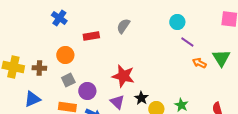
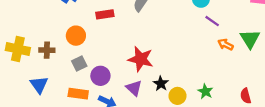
blue triangle: (32, 99) -> (39, 85), turned -42

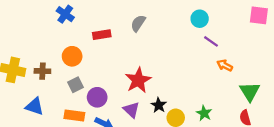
green triangle: (250, 39) -> (250, 92), moved
red star: (141, 59) -> (138, 80), turned 30
blue triangle: (39, 85) -> (35, 106), turned -36

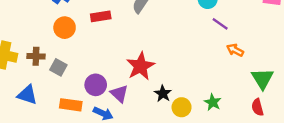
orange circle: (72, 56) -> (65, 28), moved
gray square: (76, 85) -> (58, 67), moved, turned -35
purple triangle: (131, 110) -> (119, 94), moved

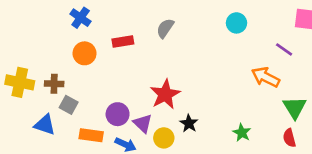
purple line: (220, 24) -> (284, 49), moved
orange arrow: (235, 50) -> (266, 77), size x1.5
gray square: (58, 67) -> (69, 105), moved
yellow circle: (182, 107) -> (164, 138), moved

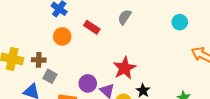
cyan circle: (236, 23) -> (180, 22), moved
red rectangle: (123, 41) -> (92, 27), turned 42

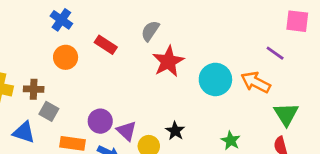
cyan circle: (180, 22) -> (215, 79), moved, size x1.5
red star: (125, 68) -> (168, 61), moved

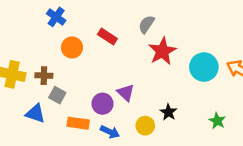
blue cross: (61, 20) -> (56, 17), moved
purple triangle: (127, 131) -> (126, 93), moved

